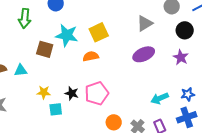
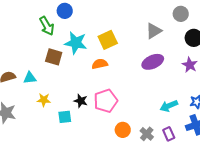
green arrow: (25, 18) -> (47, 26), moved, turned -36
yellow star: (44, 92) -> (44, 100), moved

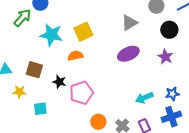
green arrow: (47, 26) -> (22, 18), turned -108
brown square: (54, 57) -> (34, 70), moved
black star: (81, 101) -> (59, 82), moved

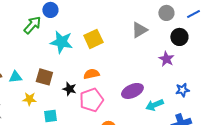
purple ellipse: (128, 54) -> (132, 91), moved
orange semicircle: (75, 56) -> (91, 74), moved
purple star: (165, 57) -> (166, 59), moved
blue star: (172, 94) -> (182, 90), moved

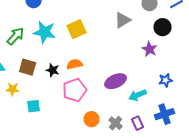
green arrow: (32, 25) -> (16, 36), moved
black star: (69, 89) -> (53, 70), moved

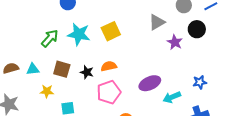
purple star: (150, 49) -> (175, 42), moved

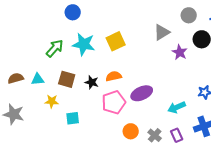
purple ellipse: (150, 83) -> (142, 93), moved

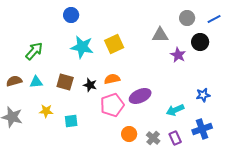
gray triangle: (162, 32) -> (160, 35), turned 30
green arrow: (55, 48) -> (34, 51), moved
yellow star: (52, 101) -> (46, 111), moved

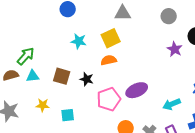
gray circle: (187, 18) -> (169, 16), moved
gray triangle: (160, 35) -> (123, 13), moved
cyan star: (82, 47) -> (79, 41), size x0.7
green arrow: (34, 51) -> (26, 56), moved
orange semicircle: (112, 79) -> (109, 60), moved

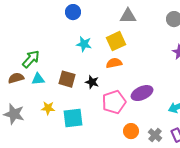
cyan square: (68, 115) -> (73, 118), size x1.5

